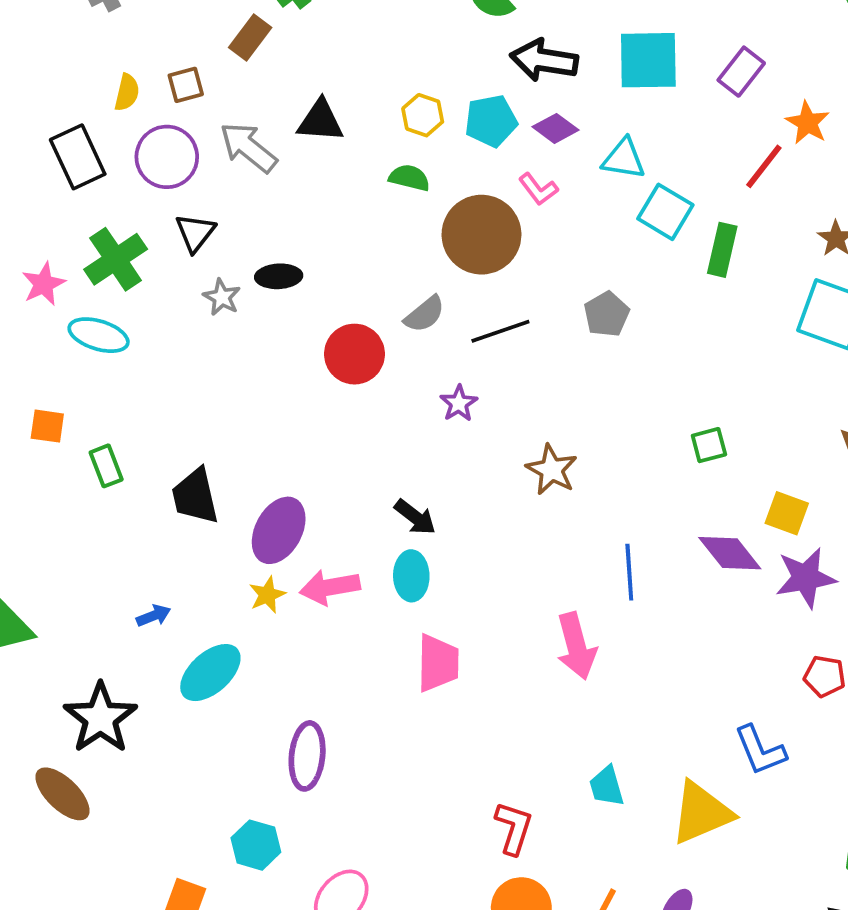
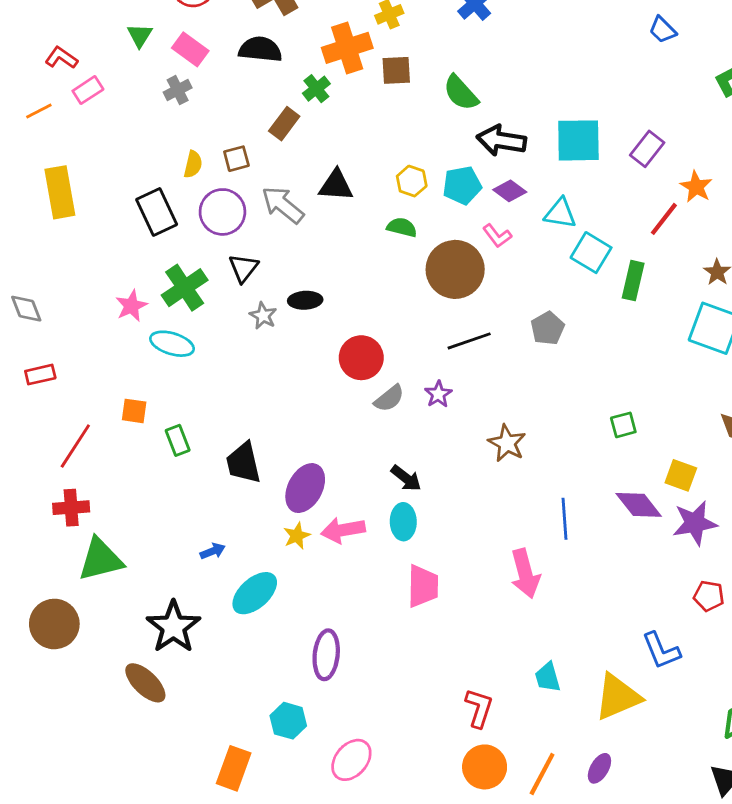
gray semicircle: (425, 314) -> (389, 398), moved

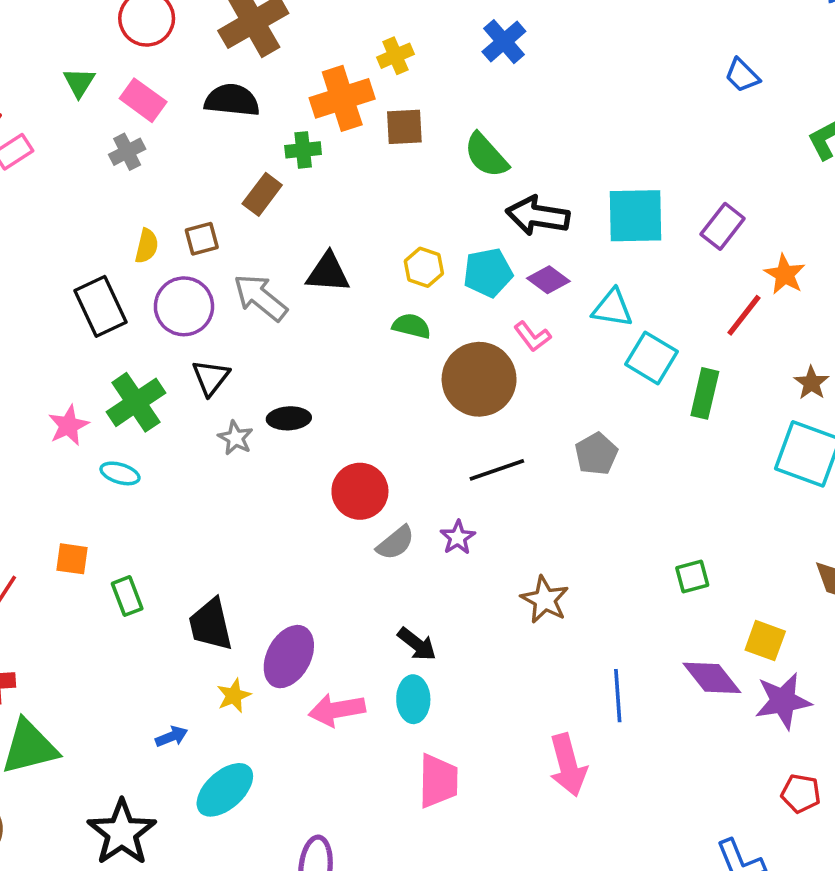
green cross: (316, 89) -> (303, 150), turned 32
cyan ellipse: (172, 344) -> (120, 473), size x0.7
yellow star: (297, 536) -> (234, 696), moved

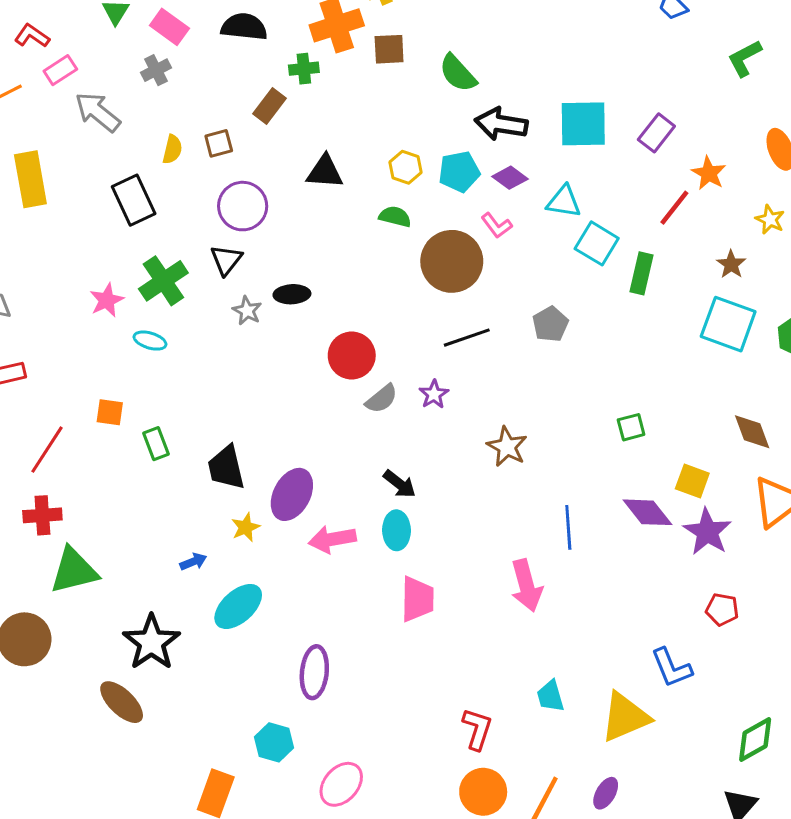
gray arrow: (260, 297) -> (98, 112), moved
purple circle: (184, 306) -> (243, 206), moved
purple star: (783, 701) -> (707, 532), turned -30

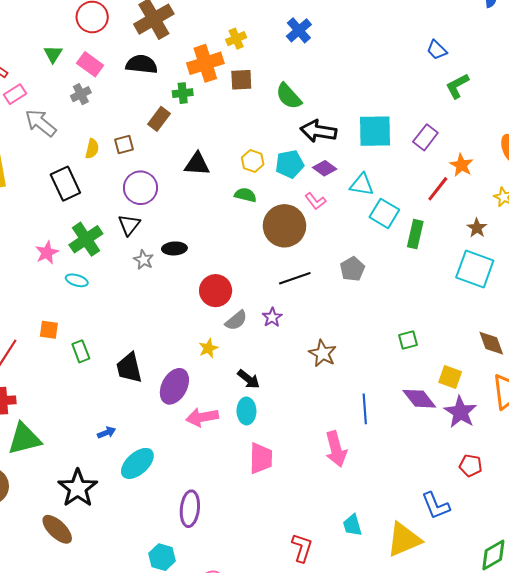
green L-shape: (745, 58) -> (457, 86), moved
yellow star: (246, 527) -> (208, 348), moved

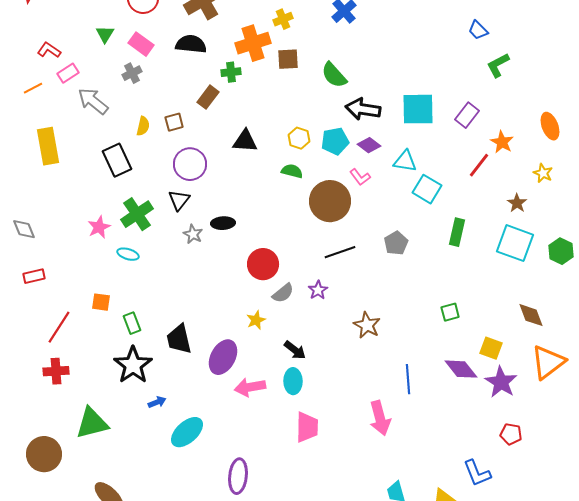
green rectangle: (415, 234) -> (457, 232), moved
green triangle: (24, 439) -> (92, 423), moved
black star: (78, 488) -> (133, 365), moved

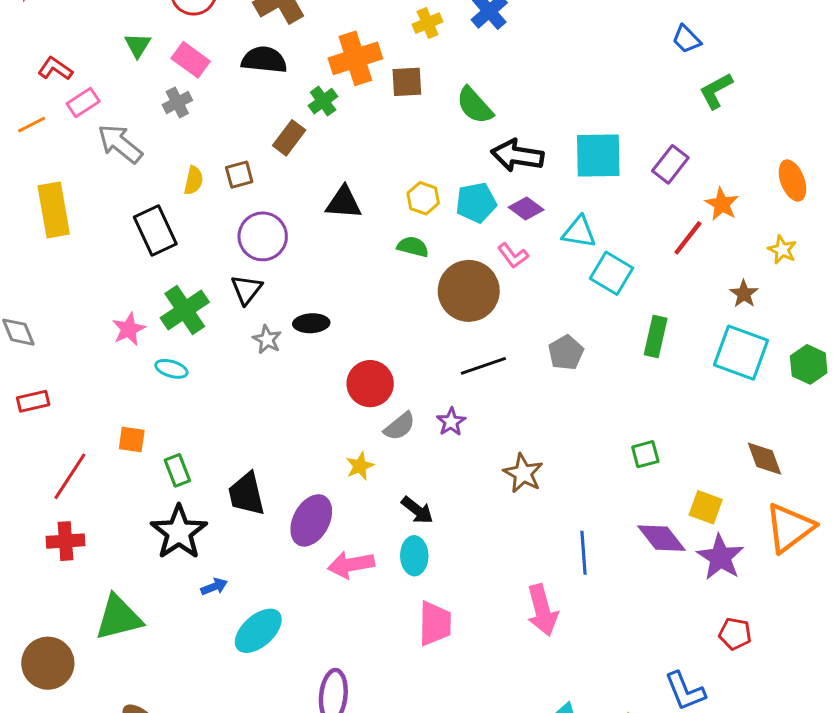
yellow cross: (283, 19) -> (428, 23), moved
green cross: (231, 72) -> (323, 101), turned -30

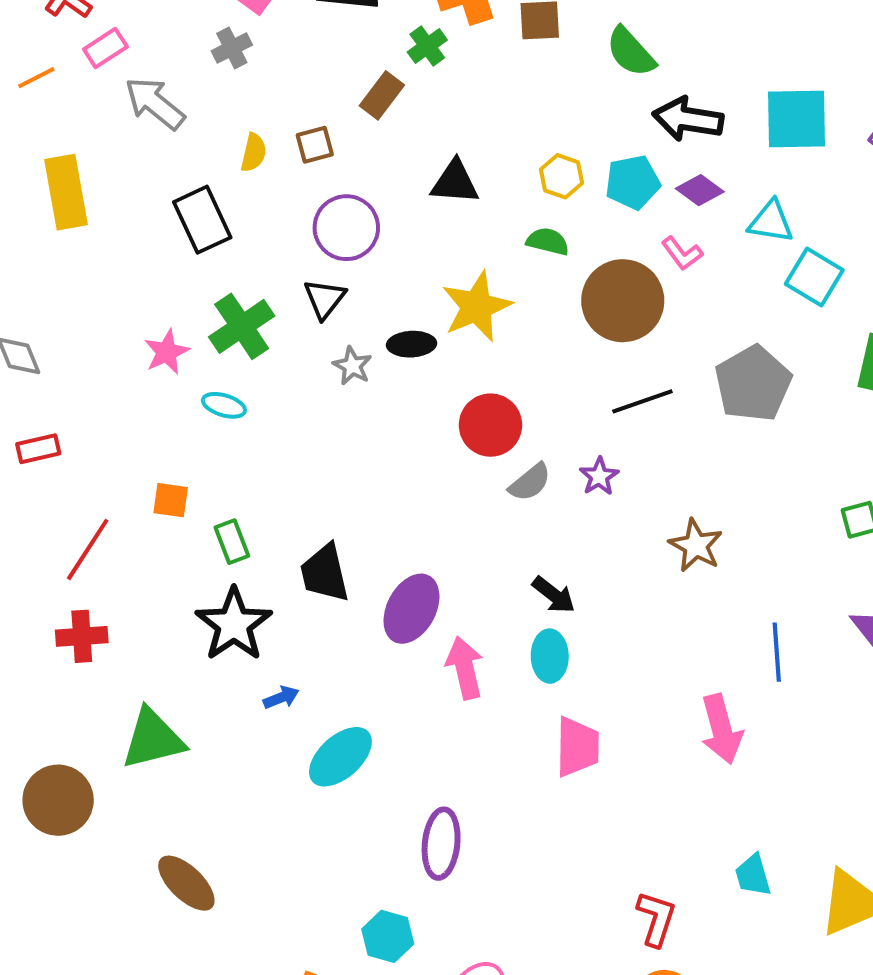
gray pentagon: (566, 353) -> (753, 384), size x1.6
yellow star: (360, 466) -> (477, 307), moved, size x1.8
pink arrow: (351, 565) -> (465, 668), turned 87

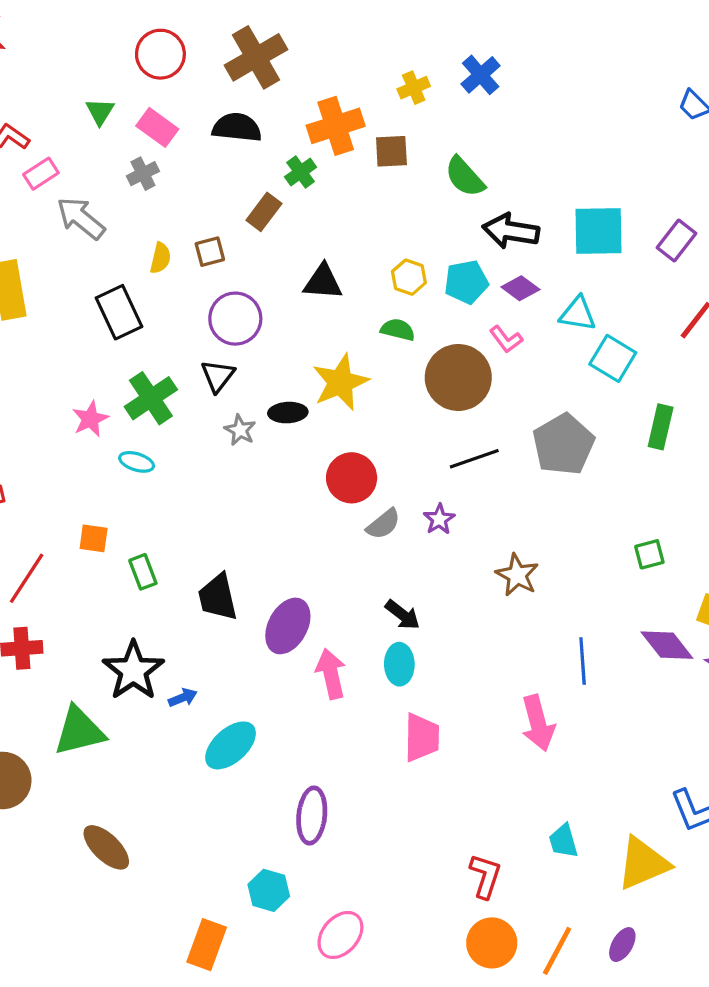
black star: (234, 624) -> (133, 671), moved

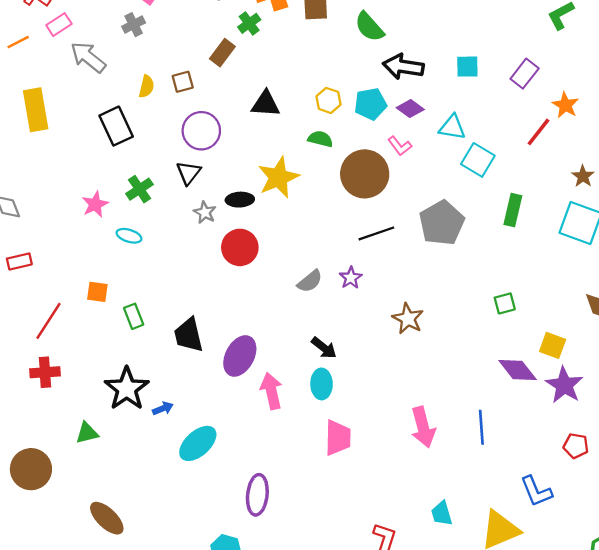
cyan square: (598, 231) -> (467, 67), size x0.6
green cross: (151, 398) -> (139, 189), size x0.7
red circle: (352, 478) -> (240, 247), moved
blue line: (583, 661) -> (481, 427), moved
green triangle: (79, 731) -> (87, 433), size x0.6

